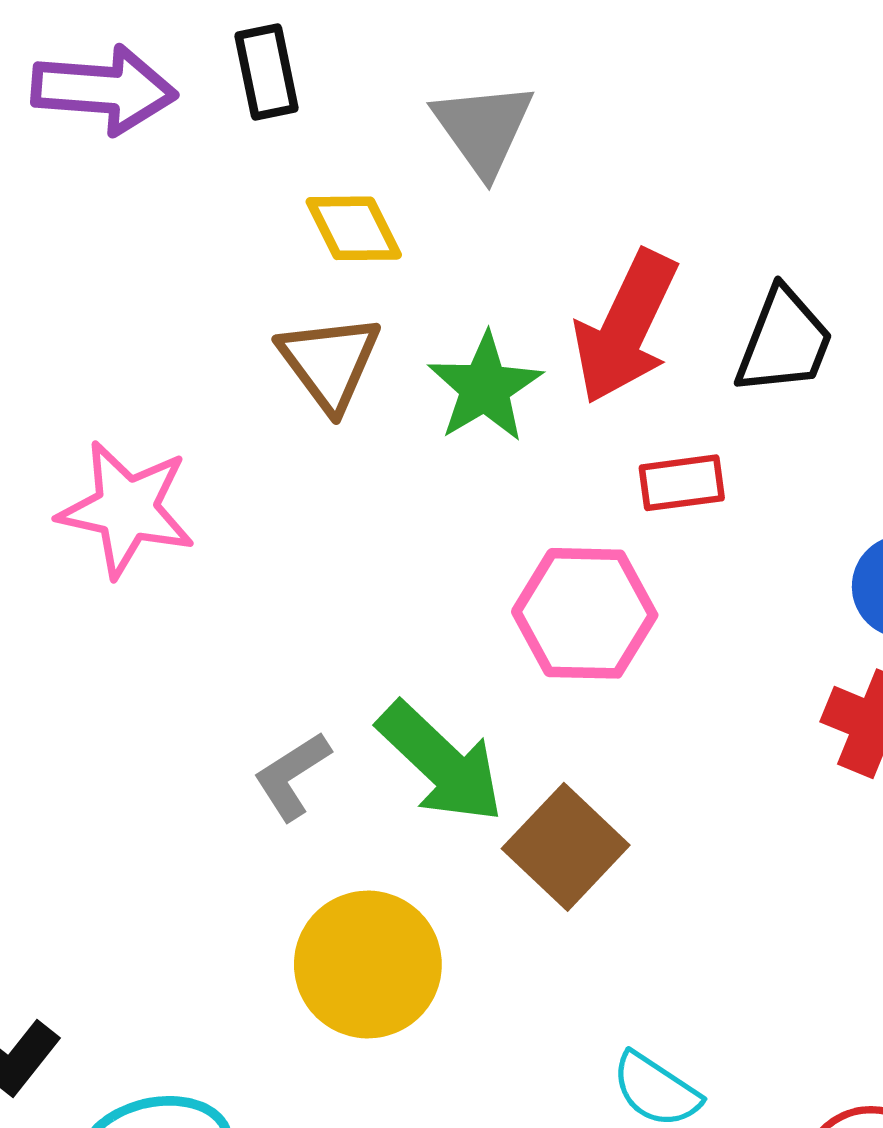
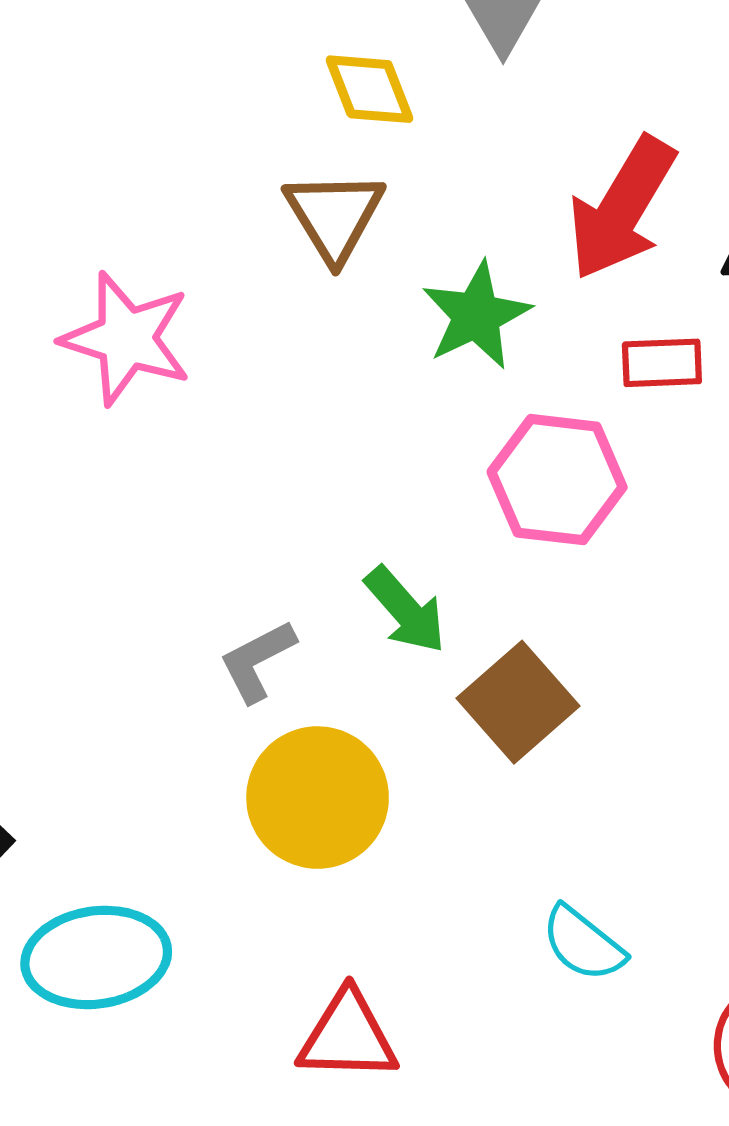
green star: (485, 387) -> (476, 315), moved
green arrow: (441, 763) -> (405, 610), size x0.7
gray L-shape: (292, 776) -> (257, 661), moved

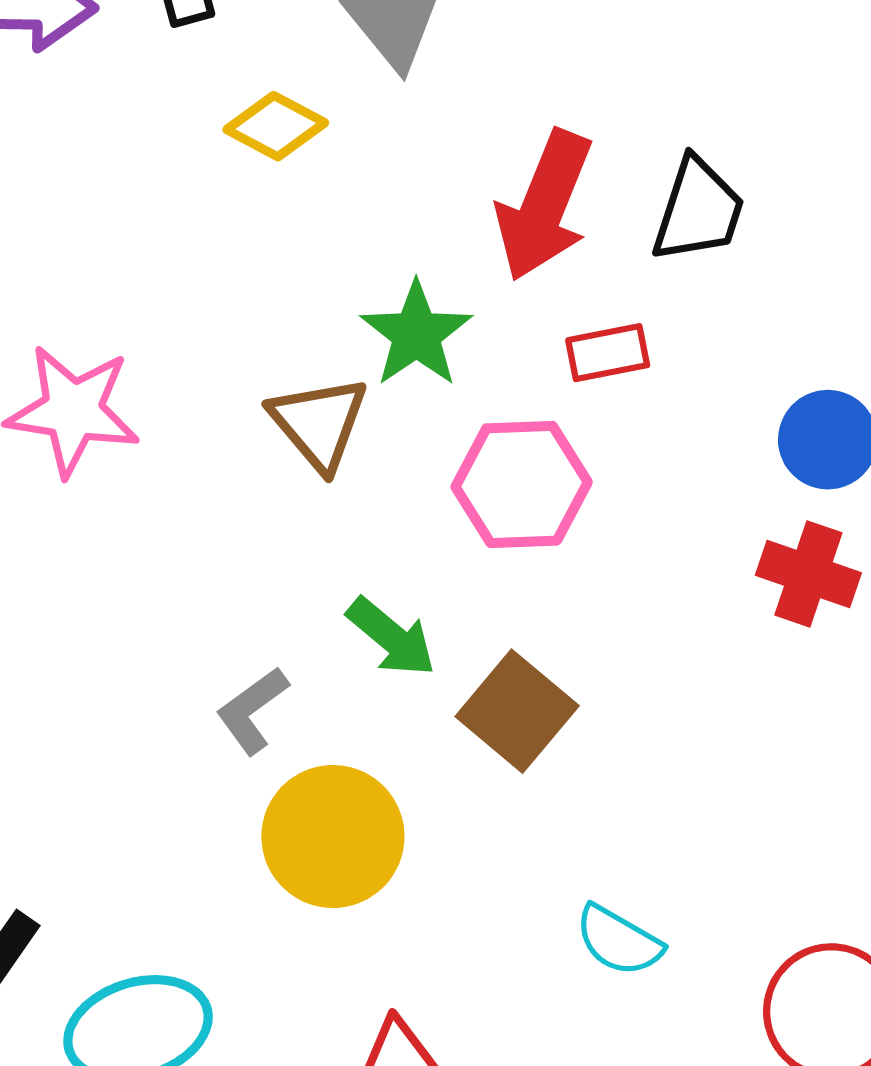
yellow diamond: (370, 89) -> (276, 126), turned -32
brown triangle: (334, 216) -> (319, 423), moved

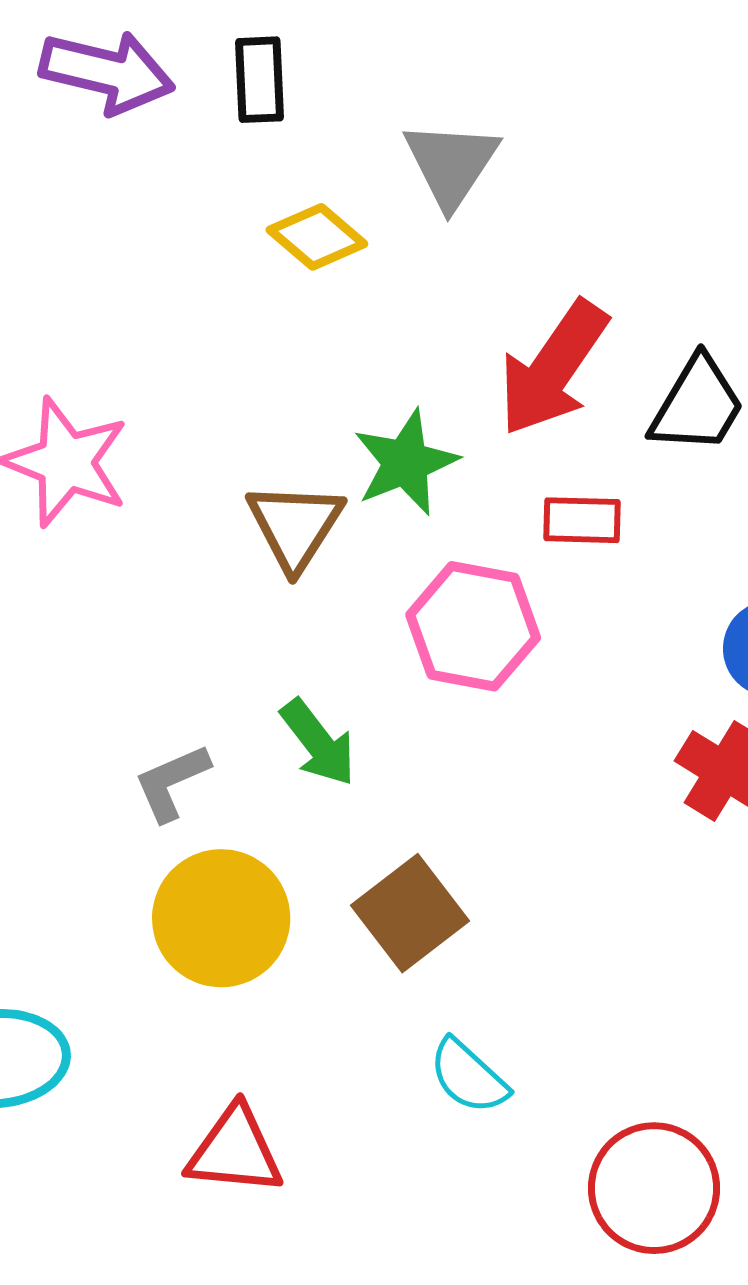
brown square: (517, 711) -> (410, 913), moved

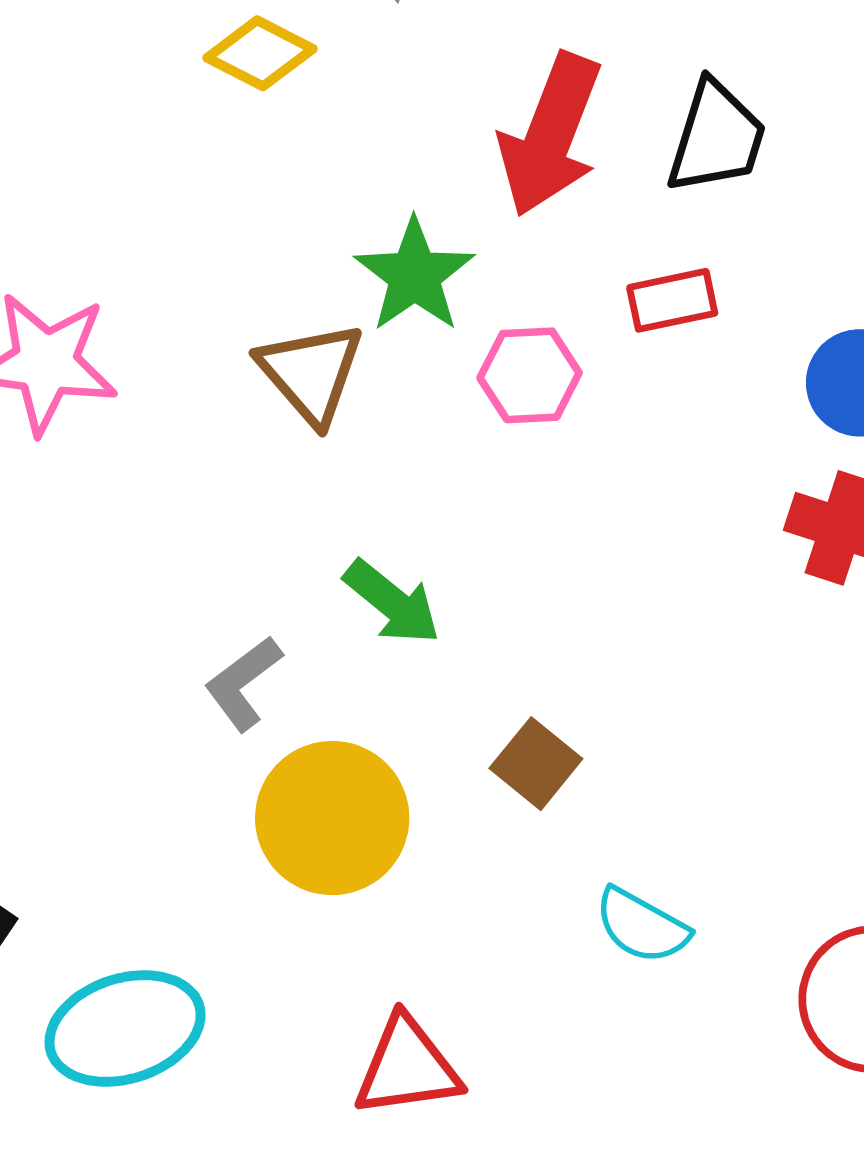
red rectangle: (582, 520) -> (672, 300), moved
pink hexagon: (473, 626) -> (530, 375), moved, size x0.7
brown square: (410, 913) -> (536, 764), size x0.7

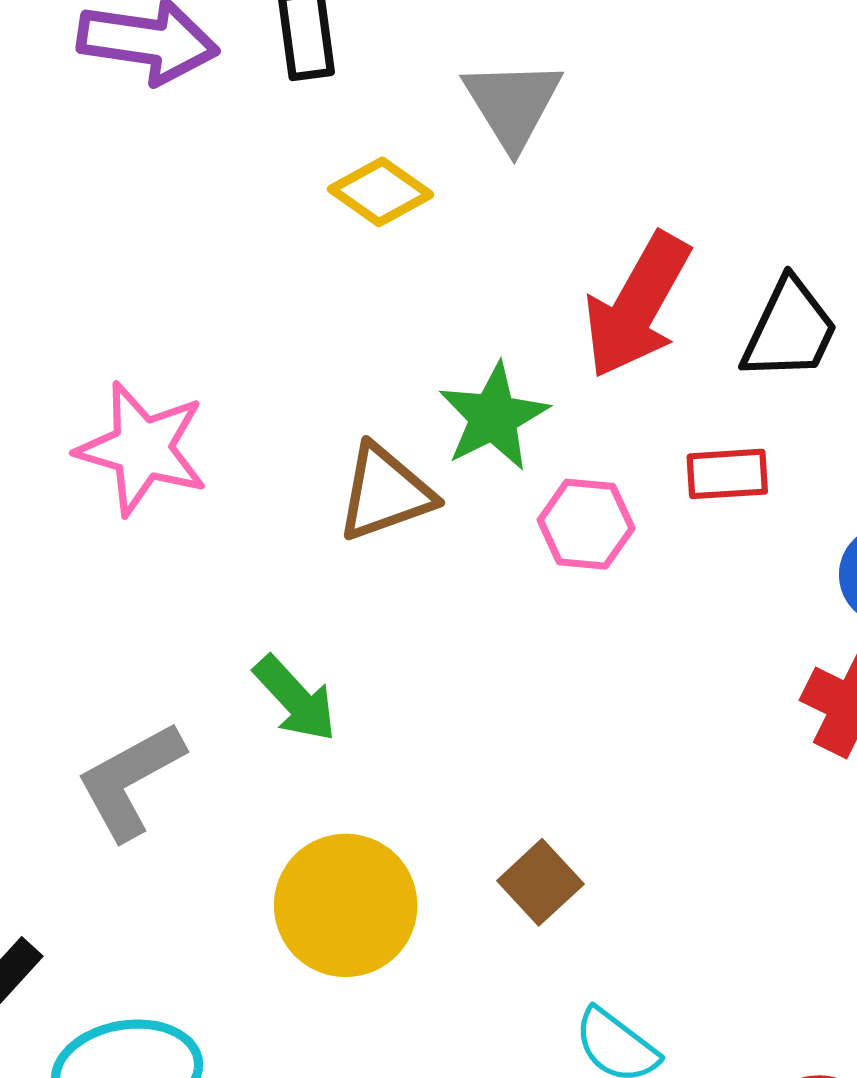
brown triangle: (311, 373) -> (385, 493), turned 43
green arrow: (392, 602) -> (295, 699), moved
gray L-shape: (243, 683) -> (130, 781), moved, size x1.4

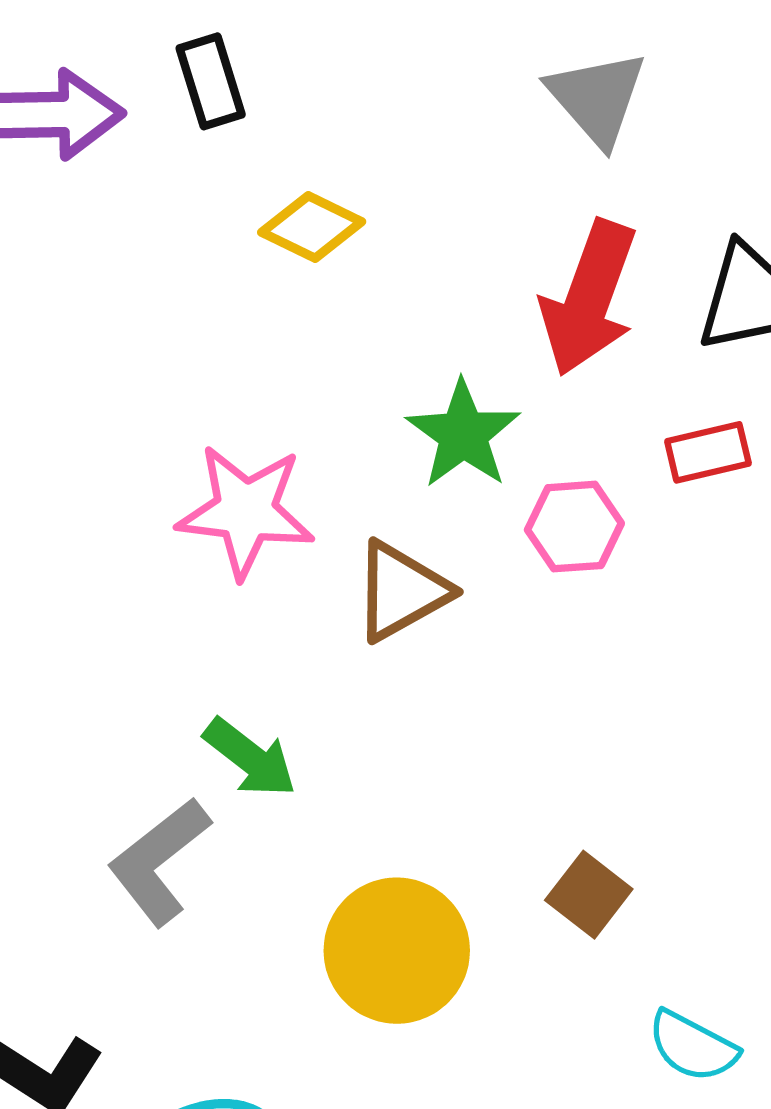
gray triangle: (513, 104) -> (597, 98), moved
pink star: (142, 449) -> (246, 511), moved
brown triangle: (385, 493) -> (401, 591), moved
green arrow: (295, 699) -> (250, 758), moved

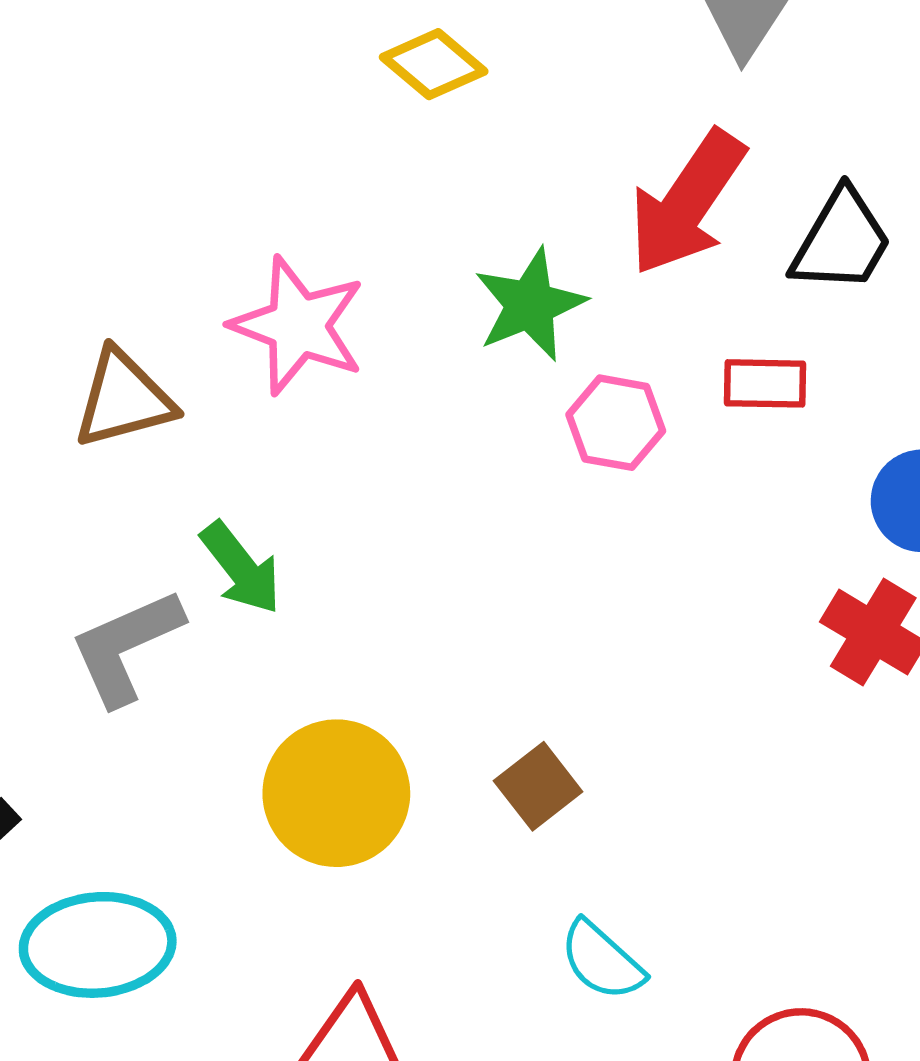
brown triangle: (401, 591) -> (124, 399), moved

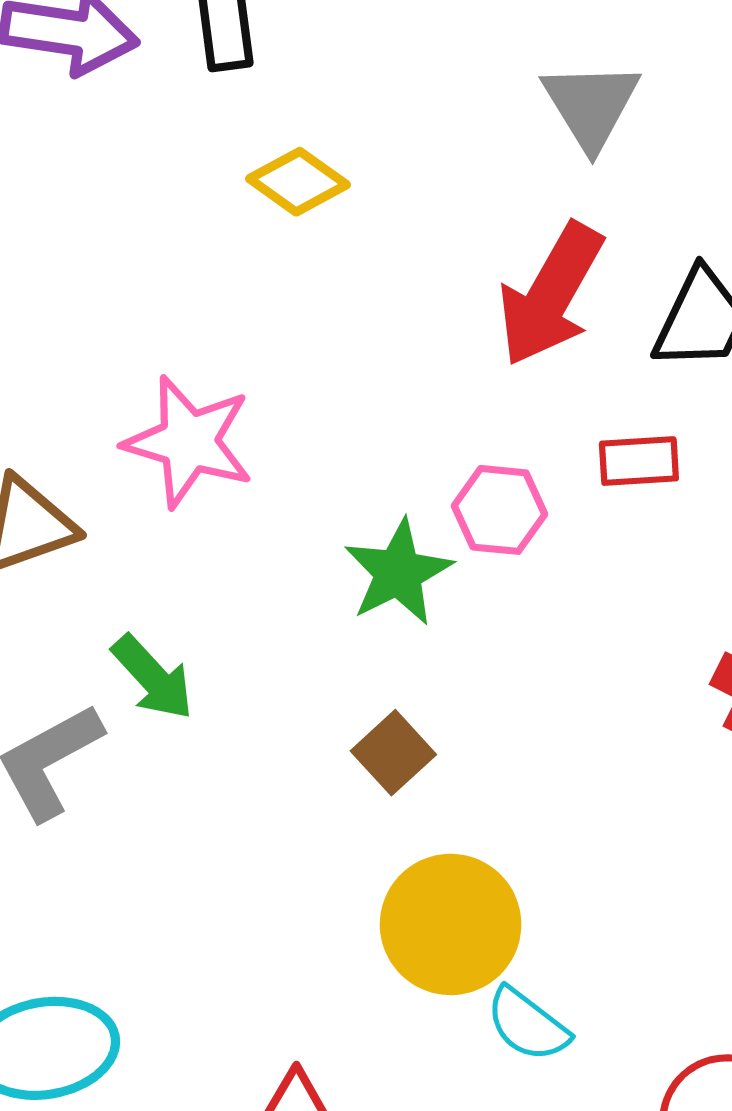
green star: (530, 305) -> (398, 572), moved
brown square: (538, 786) -> (393, 753), moved
yellow circle: (336, 793) -> (451, 924), moved

